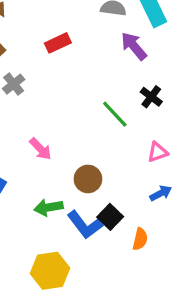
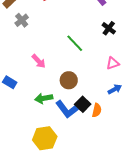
green line: (115, 114) -> (75, 43), moved
orange semicircle: (140, 239) -> (97, 110), moved

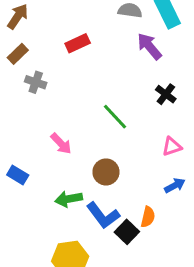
gray cross: (22, 20) -> (36, 82), turned -32
black square: (83, 104) -> (127, 232), moved

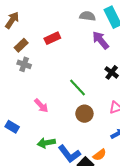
brown rectangle: (18, 54) -> (21, 45), moved
brown circle: (106, 172) -> (84, 114), moved
orange semicircle: (148, 217) -> (100, 155), turned 40

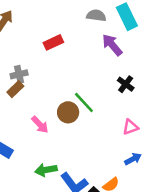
brown rectangle: (21, 45) -> (15, 89), moved
gray cross: (24, 64) -> (19, 74), turned -32
brown circle: (84, 114) -> (68, 112), moved

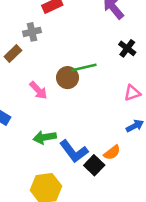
gray cross: (19, 74) -> (32, 32), moved
green line: (84, 103) -> (84, 67), turned -60

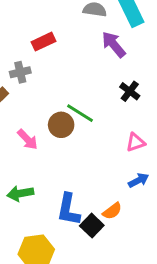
green line: (84, 67) -> (80, 113), turned 45
green arrow: (45, 137) -> (20, 193), moved
blue L-shape: (74, 151) -> (68, 210), turned 48

